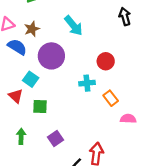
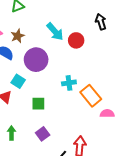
red circle: (106, 61) -> (76, 40), moved
orange rectangle: (111, 98) -> (91, 96), size x1.5
green square: (40, 106) -> (38, 104), moved

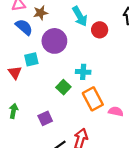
cyan square: (18, 81) -> (31, 59), turned 32
orange rectangle: (91, 96) -> (93, 99), moved
green square: (38, 104) -> (63, 87), moved, turned 32

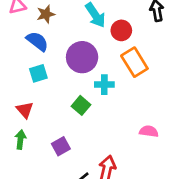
blue semicircle: (24, 27) -> (37, 41), moved
purple circle: (54, 41) -> (82, 57), moved
red triangle: (15, 73) -> (25, 110), moved
orange rectangle: (93, 99) -> (134, 62), moved

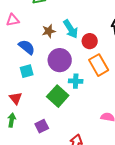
brown star: (46, 14) -> (49, 31), moved
green square: (81, 105) -> (58, 96), size x1.5

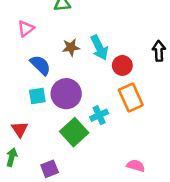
pink triangle: (13, 20) -> (26, 29), turned -32
purple circle: (60, 60) -> (66, 94), moved
cyan cross: (76, 81) -> (99, 115), turned -32

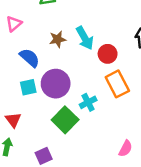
pink semicircle: (136, 166) -> (125, 148), turned 105

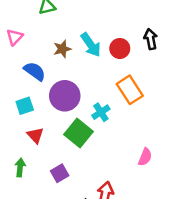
red circle: (108, 54) -> (120, 48), moved
cyan square: (28, 87) -> (25, 106), moved
red triangle: (13, 120) -> (35, 135), moved

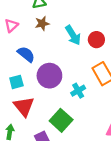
brown star: (62, 49) -> (42, 23), moved
green square: (78, 133) -> (61, 120), moved
red triangle: (35, 135) -> (24, 106), size x1.5

